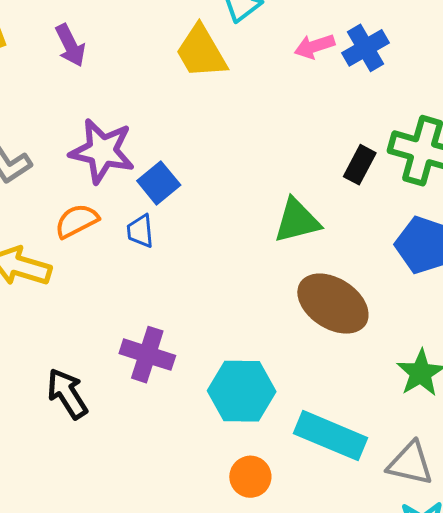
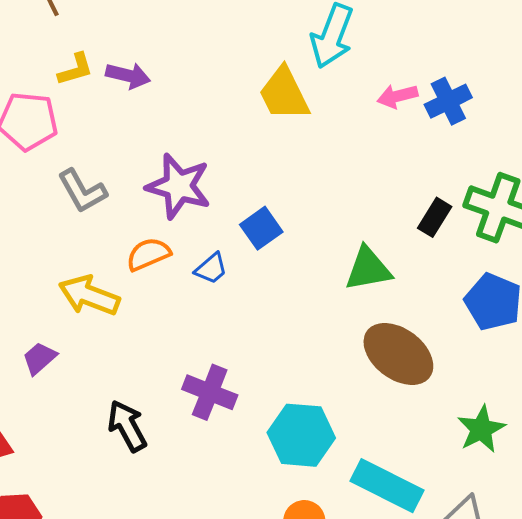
purple arrow: (70, 45) -> (128, 76), moved, turned -54
blue square: (159, 183) -> (261, 228), moved
blue trapezoid: (140, 231) -> (211, 269), turned -129

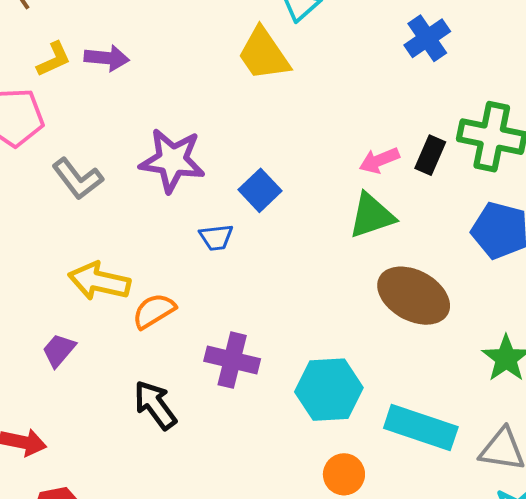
pink arrow: (398, 96) -> (379, 160), moved
orange semicircle: (148, 254) -> (154, 311), moved
blue trapezoid: (211, 269) -> (216, 237), turned 42

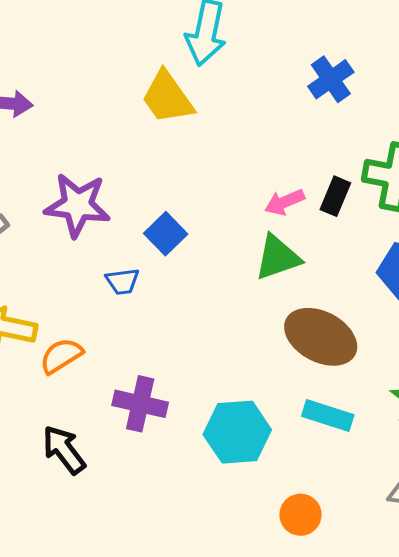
cyan rectangle: (421, 427) -> (328, 416), moved, size x0.7
orange circle: (344, 474) -> (301, 515), moved

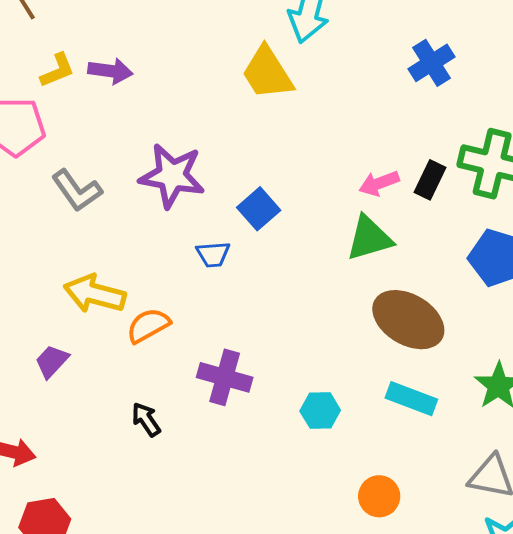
cyan hexagon: (237, 432) -> (320, 411), size x0.6
black arrow: (64, 450) -> (146, 419), size x0.7

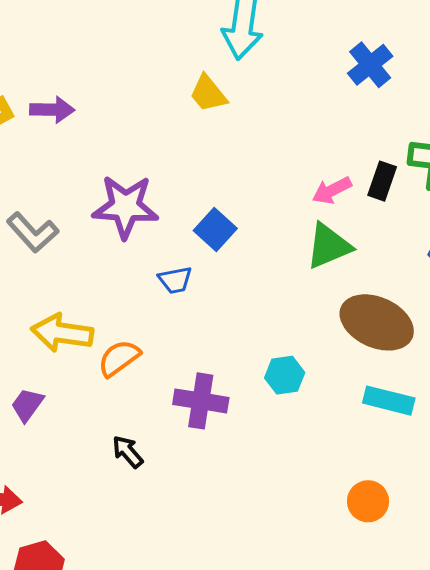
yellow trapezoid: (267, 73) -> (208, 94), size x0.7
cyan hexagon: (320, 411) -> (285, 375), moved

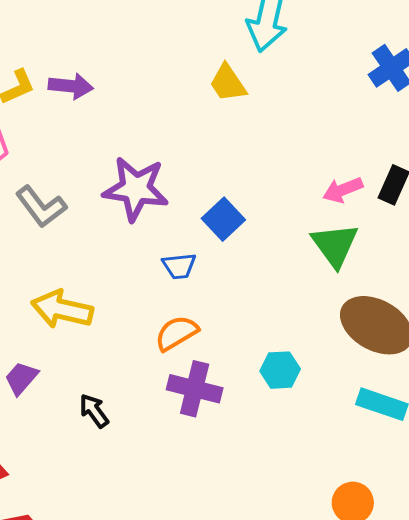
green triangle: (329, 246) -> (335, 245), turned -48
orange semicircle: (119, 358) -> (176, 333), moved
black arrow: (128, 452) -> (94, 411), moved

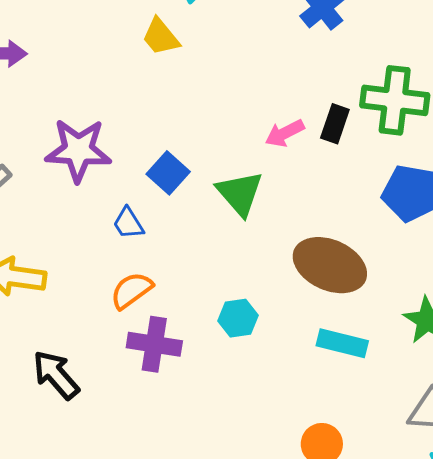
green triangle: (335, 245) -> (240, 193), moved
blue trapezoid: (179, 266) -> (128, 223), turned 69
black arrow: (94, 411) -> (56, 375), size x1.5

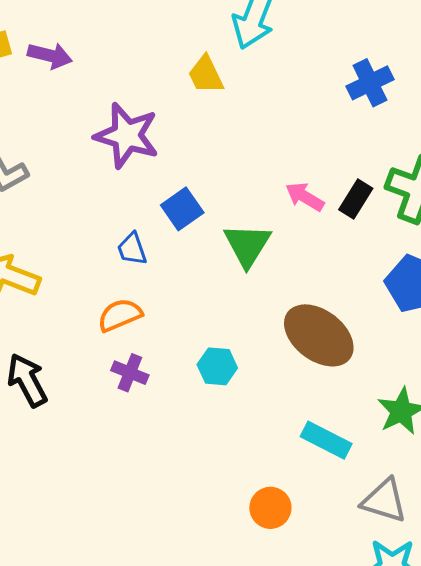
pink arrow: (285, 133) -> (305, 197), turned 45
purple star: (78, 150) -> (127, 136), moved
cyan rectangle: (342, 343) -> (326, 440), moved
purple cross: (154, 344) -> (130, 373), size x0.7

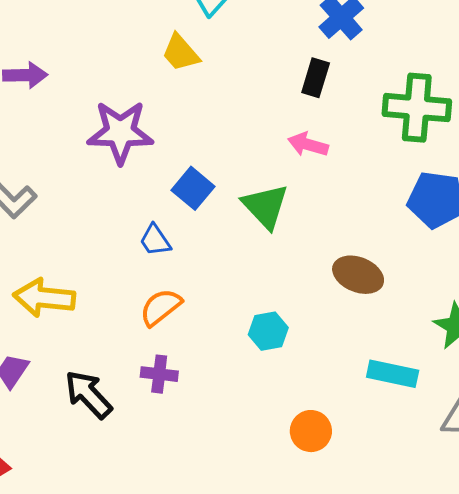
black rectangle: (356, 199) -> (316, 78), moved
brown ellipse: (319, 335) -> (358, 275), size x0.7
purple cross: (130, 373) -> (159, 374), moved
orange circle: (270, 508) -> (311, 431), moved

